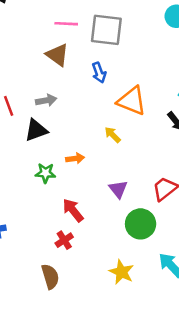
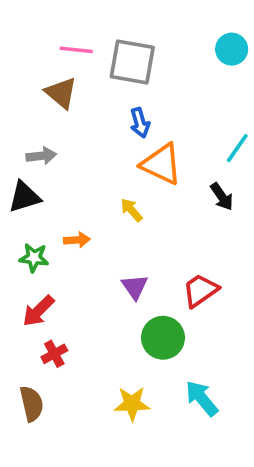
blue arrow: (99, 73) -> (140, 123), moved
red arrow: (73, 210) -> (38, 311), moved, turned -100
yellow star: (121, 272) -> (132, 404), turned -30

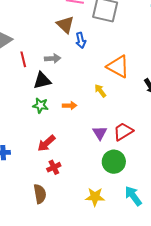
blue arrow: (140, 123) -> (81, 40), moved
green star: (34, 258) -> (40, 105), moved
red trapezoid: (200, 290) -> (123, 131), moved

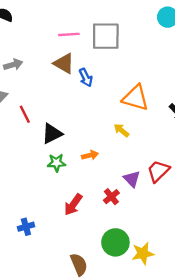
gray arrow: (53, 58) -> (13, 65), moved
green circle: (114, 162) -> (115, 242), moved
red cross: (54, 167) -> (111, 197), moved

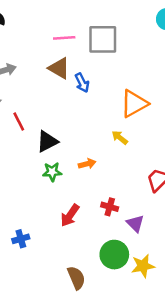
orange triangle: (135, 98) -> (134, 104), turned -44
purple triangle: (132, 179) -> (135, 223), moved
red cross: (111, 197) -> (110, 207), turned -35

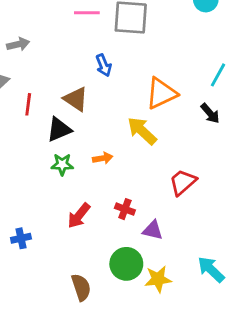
brown triangle: (59, 68) -> (76, 99), moved
red line: (19, 121) -> (28, 104), turned 30
yellow arrow: (120, 138) -> (142, 131), size x1.6
purple triangle: (135, 223) -> (153, 230), turned -36

